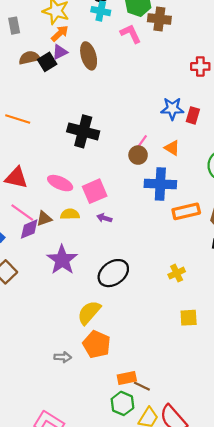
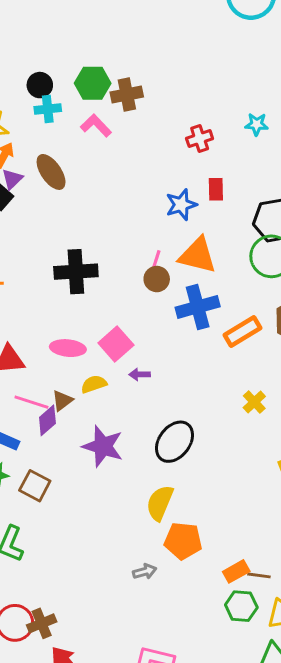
red rectangle: (193, 115) -> (216, 189), moved
orange triangle: (172, 148) -> (197, 255), size x1.8
yellow cross: (177, 273) -> (254, 402), moved

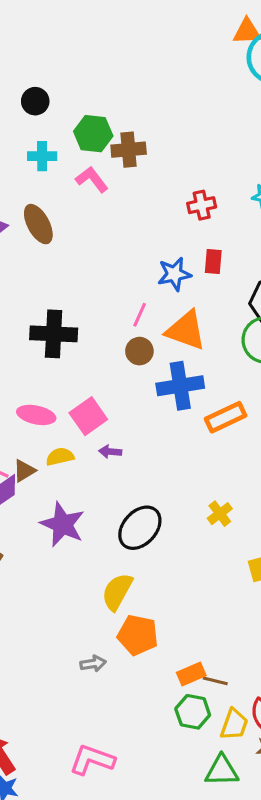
black circle: (40, 85) -> (35, 101), moved
pink line: (156, 261) -> (140, 315), moved
yellow cross: (254, 402) -> (220, 514), moved

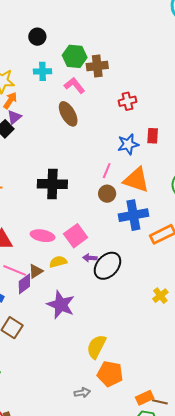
red cross: (202, 205) -> (127, 101), moved
brown ellipse: (38, 224) -> (68, 114), moved
black ellipse: (140, 528) -> (107, 266), moved

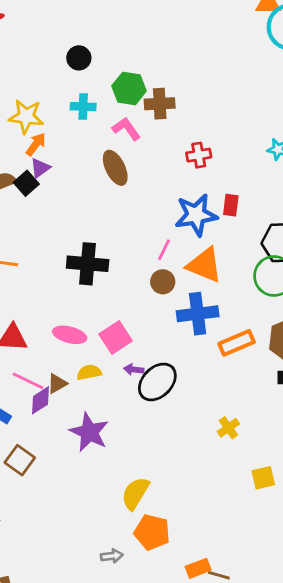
blue star: (128, 144) -> (196, 215), size x1.4

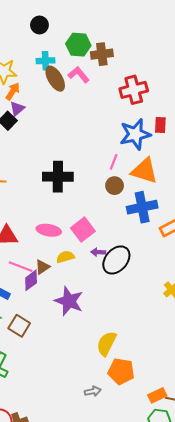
red cross: (199, 155) -> (134, 90), size x1.5
brown ellipse: (115, 168) -> (55, 79), moved

